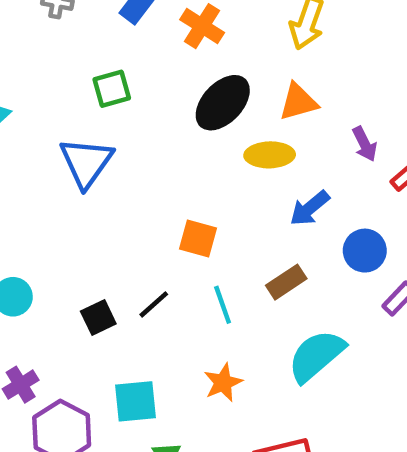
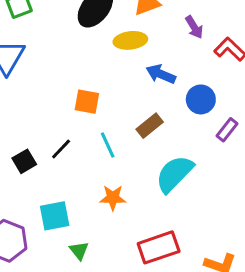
blue arrow: (310, 208) -> (161, 74), turned 68
orange star: (223, 383) -> (113, 198), turned 30

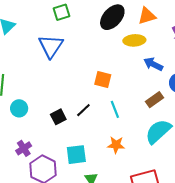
brown rectangle: (150, 126) -> (155, 100), moved

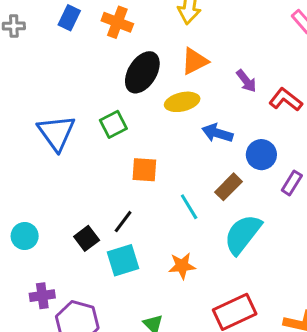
green square: (62, 12) -> (113, 124), moved
cyan line: (115, 109) -> (189, 207), moved
purple cross: (24, 148) -> (42, 296), turned 35
cyan square: (76, 155) -> (123, 260), moved

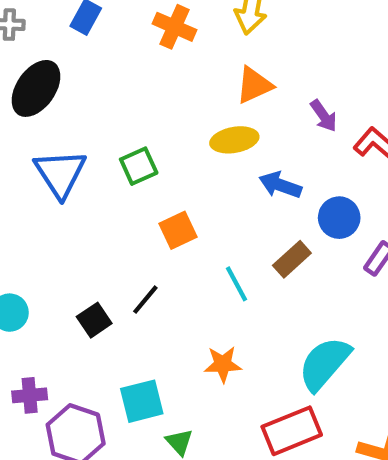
orange cross: (117, 22) -> (175, 27), moved
black ellipse: (142, 72) -> (36, 88), moved
orange square: (144, 170) -> (178, 230), turned -32
cyan semicircle: (243, 234) -> (324, 364), moved
cyan square: (123, 260) -> (142, 401), moved

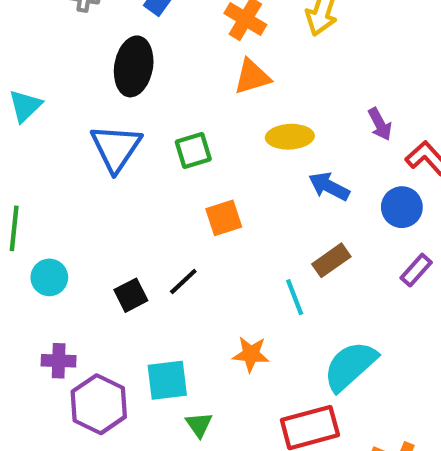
orange triangle: (254, 85) -> (252, 77), moved
black ellipse: (36, 88) -> (134, 66), moved, turned -32
blue circle: (339, 218) -> (402, 207), moved
cyan line: (237, 284) -> (295, 297), moved

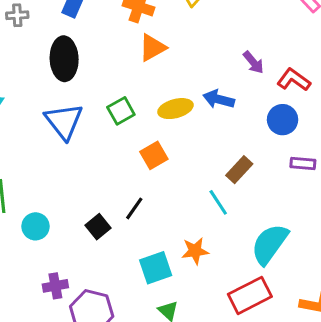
yellow ellipse: (290, 137) -> (175, 109), moved
blue arrow: (329, 186) -> (219, 99), moved
purple rectangle: (416, 270) -> (303, 163), turned 65
cyan square: (167, 380) -> (156, 268), moved

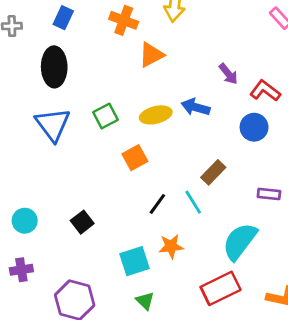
orange triangle: (152, 48) -> (151, 55), moved
purple rectangle: (303, 163) -> (269, 194), moved
black line: (134, 208) -> (157, 204), moved
purple cross: (55, 286) -> (21, 270), moved

